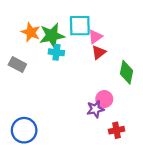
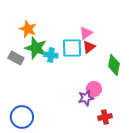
cyan square: (80, 26) -> (72, 48), moved
green star: (52, 36) -> (36, 48), moved, turned 30
cyan cross: (56, 52) -> (51, 55), moved

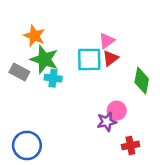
cyan cross: (51, 55) -> (53, 78), moved

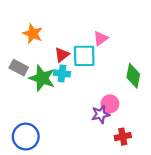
red triangle: (110, 58) -> (62, 55), moved
green star: (44, 59) -> (42, 78), moved
cyan cross: (53, 78) -> (62, 73), moved

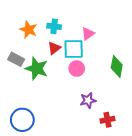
cyan cross: (62, 73) -> (54, 26), moved
pink circle: (110, 104) -> (77, 69), moved

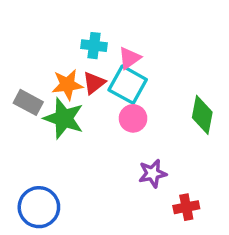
orange star: (28, 30) -> (67, 85), moved, turned -30
pink triangle: (88, 34) -> (129, 58), moved
cyan square: (74, 49) -> (128, 85), turned 30

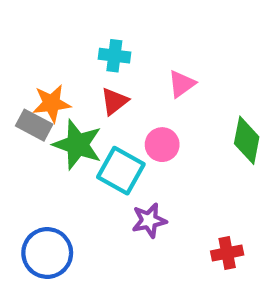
pink triangle: (129, 58) -> (182, 84), moved
orange star: (67, 85) -> (52, 103), moved
cyan square: (128, 85) -> (121, 171), moved
purple star: (153, 173) -> (149, 220), moved

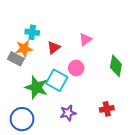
cyan cross: (114, 56) -> (32, 32), moved
green star: (78, 145) -> (36, 87), moved
purple star: (149, 220) -> (68, 113), moved
red cross: (227, 253) -> (107, 109), moved

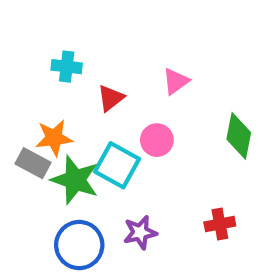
orange star: (24, 49) -> (54, 138), moved
gray rectangle: (16, 59) -> (33, 163), moved
blue circle: (22, 119) -> (79, 245), moved

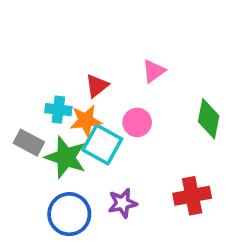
cyan cross: (67, 67) -> (58, 110), moved
orange star: (54, 138) -> (86, 121), moved
red cross: (220, 224) -> (192, 196), size x1.4

